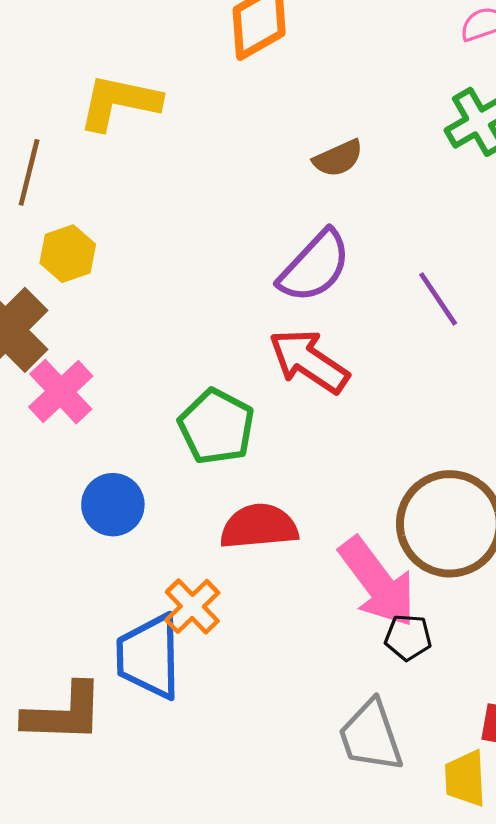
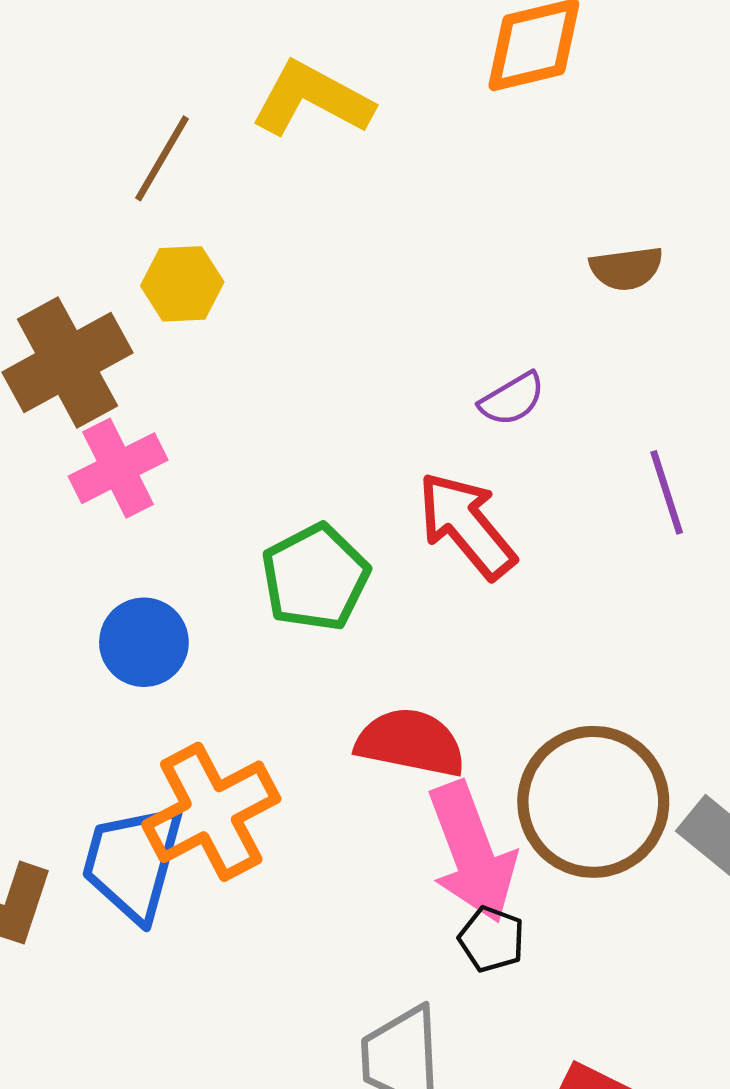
brown semicircle: (338, 158) -> (626, 268), moved
purple semicircle: (315, 266) -> (512, 399), size x0.6
red semicircle: (259, 527) -> (411, 743), moved
orange cross: (192, 606) -> (211, 812), size x1.6

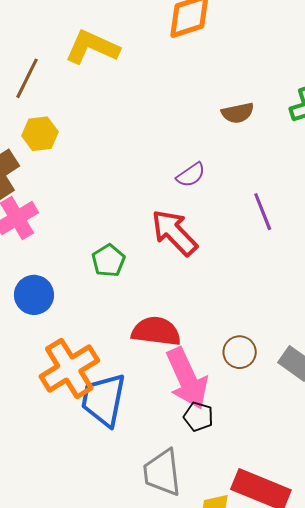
green pentagon: (315, 577) -> (108, 261), size x0.7
brown circle: (593, 802) -> (240, 352), size x0.5
blue trapezoid: (133, 862) -> (104, 400), moved

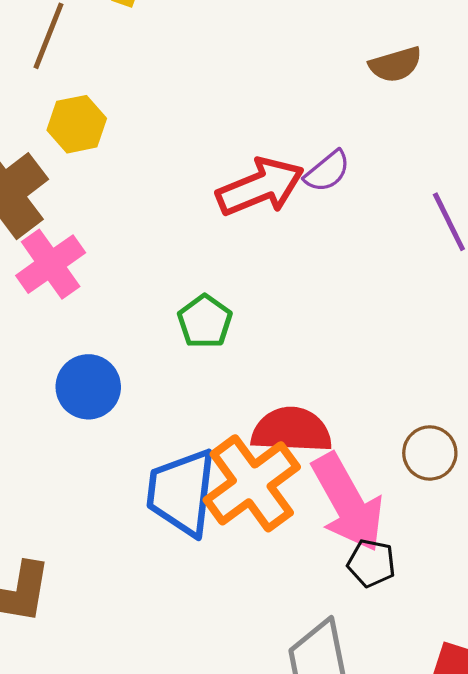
red arrow: (174, 233) -> (260, 187), moved, turned 116
orange cross: (69, 368) -> (252, 483), moved
blue trapezoid: (104, 400) -> (182, 492), moved

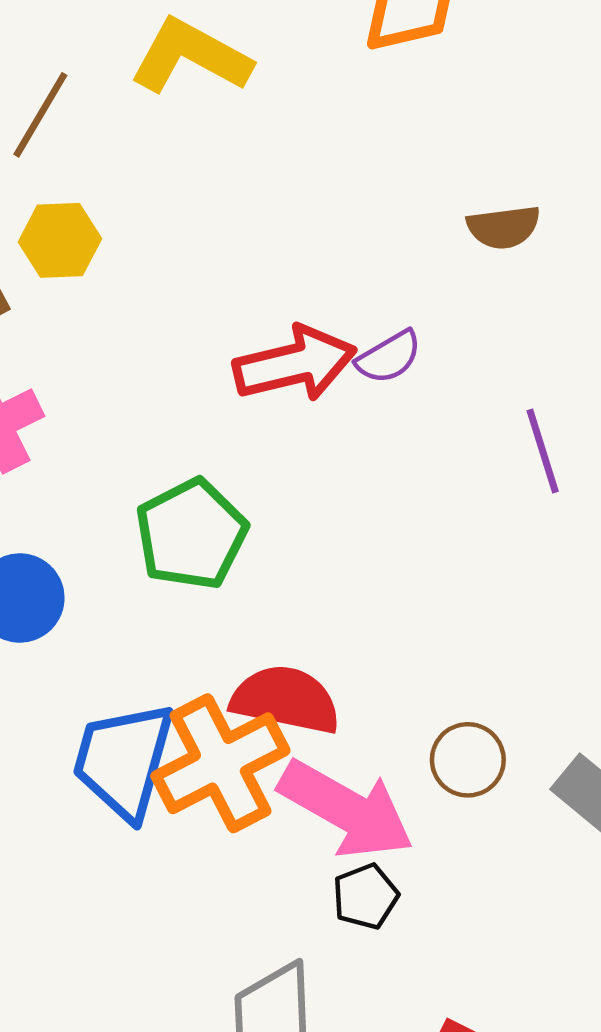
green pentagon: (205, 321) -> (191, 534), size x1.5
pink arrow: (348, 503) -> (346, 809), turned -40
black pentagon: (371, 563) -> (365, 896), turned 30

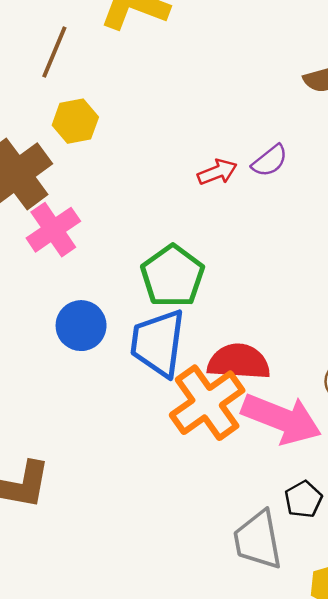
red arrow: (295, 364) -> (217, 172), size x0.6
blue trapezoid: (124, 760) -> (158, 343), moved
black pentagon: (365, 896) -> (303, 499), moved

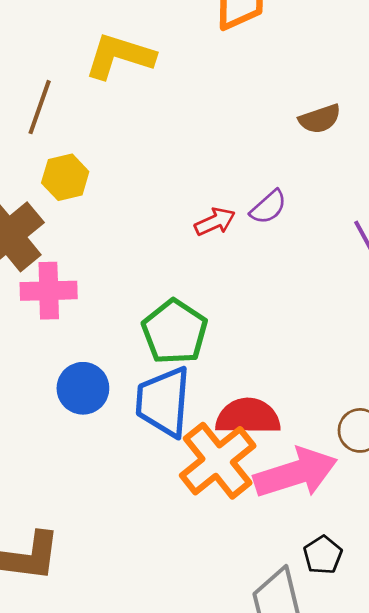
pink cross: (53, 230) -> (49, 291), turned 36
pink arrow: (282, 419) -> (296, 473), turned -36

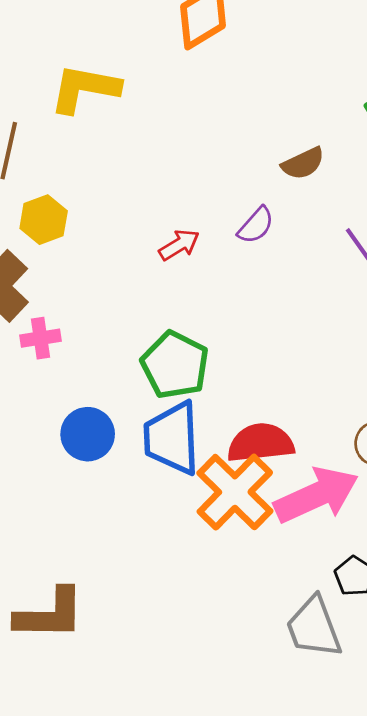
brown semicircle: (320, 119) -> (303, 163), moved
red arrow: (215, 222) -> (179, 245), moved
pink cross: (49, 291) -> (40, 338), size x0.7

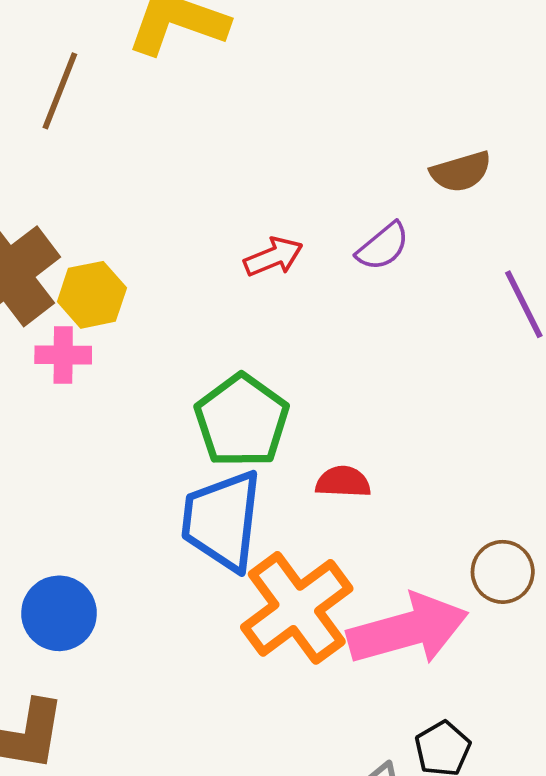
yellow hexagon: (44, 220) -> (92, 295), moved
blue circle: (88, 434) -> (59, 613), moved
red semicircle: (261, 443) -> (343, 482), moved, size x0.6

